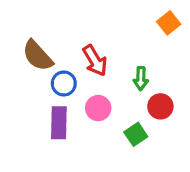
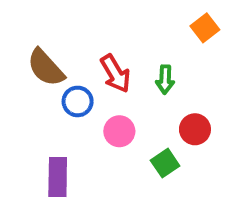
green arrow: (141, 79) -> (165, 80), moved
purple rectangle: (59, 123) -> (58, 177), moved

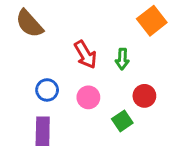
orange square: (205, 28) -> (152, 21), size x1.4
brown semicircle: (46, 68) -> (29, 24), moved
blue circle: (78, 101) -> (47, 90), moved

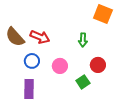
orange square: (152, 21) -> (103, 14), turned -30
brown semicircle: (29, 24) -> (15, 37), moved
red arrow: (85, 55) -> (40, 37), moved, turned -36

